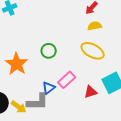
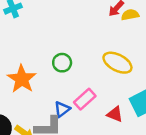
yellow semicircle: (95, 26) -> (130, 15), moved
red triangle: (91, 92) -> (115, 114), turned 40

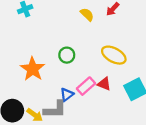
yellow semicircle: (130, 15) -> (87, 14), moved, turned 56
red triangle: (115, 114) -> (104, 84), moved

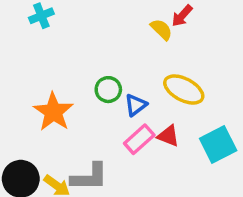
yellow semicircle: (87, 14) -> (161, 29), moved
blue triangle: (67, 95) -> (136, 105), moved

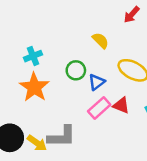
cyan cross: (41, 16) -> (33, 56), moved
yellow semicircle: (161, 29) -> (100, 40), moved

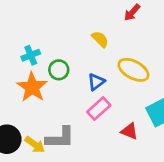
green circle: (76, 70) -> (59, 70), moved
red triangle: (121, 105) -> (129, 131), moved

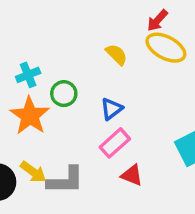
yellow ellipse: (133, 70) -> (166, 48), moved
red triangle: (129, 131) -> (132, 175), moved
yellow arrow: (35, 145) -> (33, 172), moved

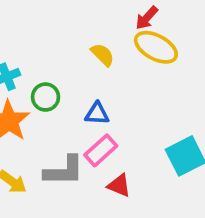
blue triangle: (111, 109) -> (97, 114), turned 40
gray L-shape: (66, 180) -> (64, 171), moved

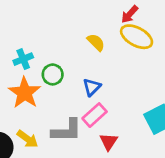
blue triangle: (97, 114) -> (92, 87), turned -48
red triangle: (119, 185) -> (109, 142), turned 42

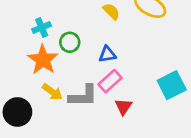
blue triangle: (92, 87) -> (107, 54), turned 36
yellow arrow: (27, 139) -> (52, 92), moved

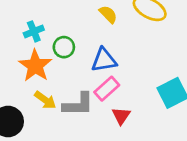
blue triangle: (107, 54) -> (104, 60), size x1.4

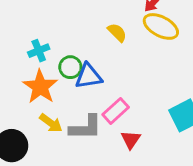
blue triangle: (104, 60) -> (88, 76), moved

